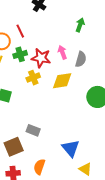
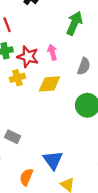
green arrow: (80, 25) -> (74, 23), size x1.5
gray semicircle: (81, 59) -> (84, 66), moved
orange semicircle: (39, 167) -> (26, 177), moved

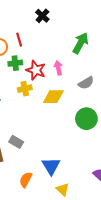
gray semicircle: (84, 66) -> (86, 83), turned 35

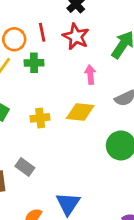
red star: (36, 70) -> (76, 36), moved
yellow cross: (25, 89) -> (40, 118), moved

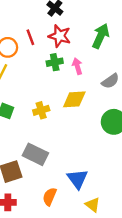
green cross: (34, 63) -> (55, 62), moved
gray rectangle: (25, 167) -> (35, 154), size x1.5

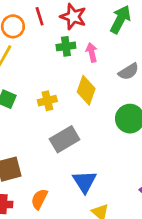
yellow diamond: (74, 99) -> (86, 90), turned -70
gray rectangle: (35, 154) -> (65, 139), moved, turned -60
orange semicircle: (50, 197) -> (39, 199), moved

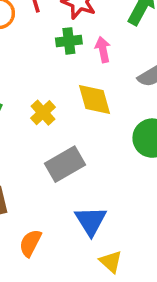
yellow diamond: (86, 90) -> (95, 100), turned -36
yellow cross: (47, 101) -> (43, 113), turned -30

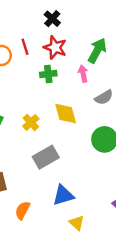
pink arrow: (103, 49) -> (83, 74), moved
blue triangle: (91, 221) -> (63, 195), turned 45

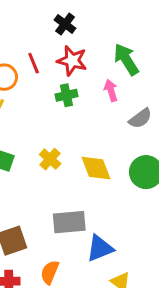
green arrow: (97, 51) -> (126, 59), turned -55
yellow diamond: (66, 114) -> (96, 168), moved
gray rectangle: (46, 157) -> (69, 222), moved, turned 30

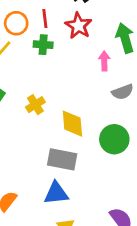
green cross: (66, 95) -> (43, 45), moved
gray rectangle: (69, 222) -> (62, 159), moved

